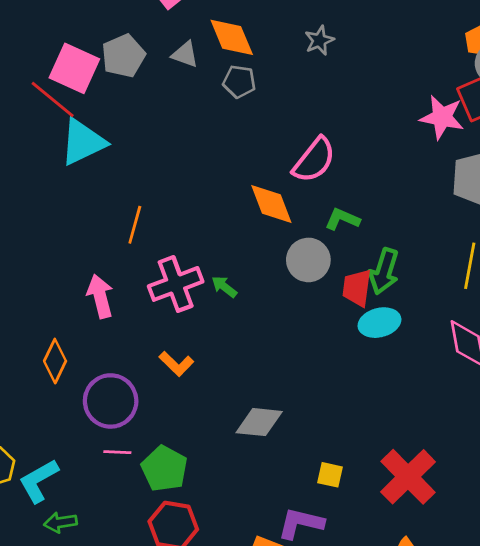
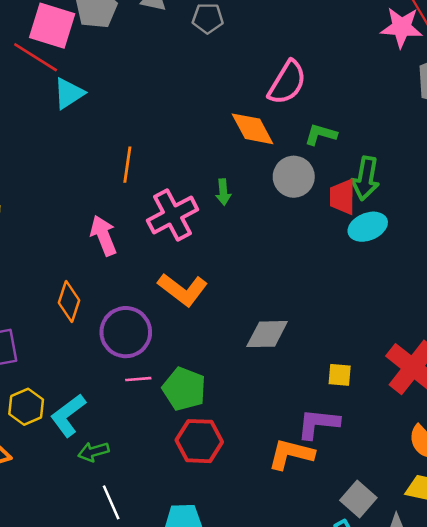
cyan triangle: (83, 142) -> (69, 93), size x0.7
green arrow: (224, 287) -> (223, 192), moved, turned -125
orange L-shape: (176, 364) -> (183, 289), size x1.5

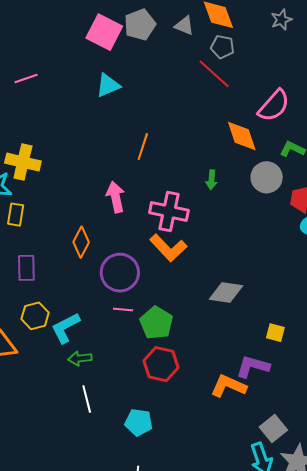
red line: (36, 57) -> (214, 74), moved
pink cross: (173, 215) -> (169, 211), moved, turned 30

